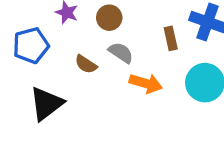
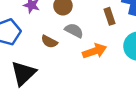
orange arrow: (146, 83) -> (95, 51), turned -30

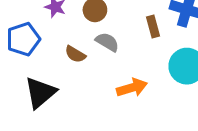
orange arrow: (95, 51) -> (132, 88), moved

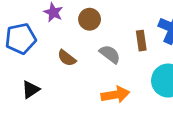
gray semicircle: (107, 42) -> (110, 54), moved
black triangle: (40, 93) -> (31, 90), size x0.6

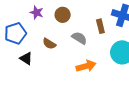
black triangle: (31, 90) -> (26, 58), moved, turned -48

